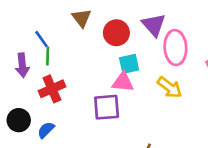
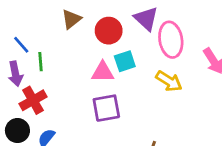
brown triangle: (82, 18) -> (71, 19), turned 35
blue line: (41, 39) -> (21, 45), moved
pink triangle: (123, 82) -> (103, 72), moved
red cross: (52, 89) -> (33, 100), moved

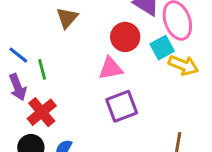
red circle: (109, 31) -> (125, 37), moved
cyan square: (125, 61) -> (162, 48), moved

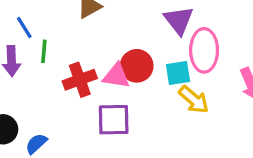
red circle: (125, 37) -> (137, 66), moved
red cross: (42, 112) -> (80, 80), moved

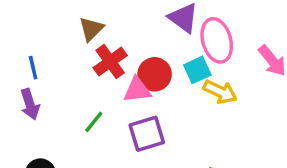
blue line: (24, 27) -> (33, 68), turned 35
green line: (44, 51) -> (94, 122), moved, turned 50
red cross: (80, 80) -> (110, 62), moved

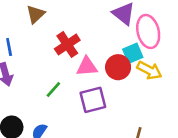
brown triangle: (91, 29) -> (35, 14), moved
red circle: (155, 74) -> (118, 67), moved

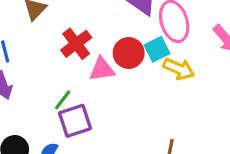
red circle: (118, 67) -> (129, 53), moved
purple square: (93, 100) -> (75, 121), moved

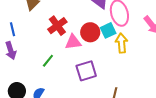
yellow arrow: (179, 69) -> (122, 43), turned -120
purple square: (75, 121) -> (86, 71), moved

